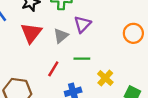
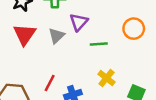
green line: (82, 59) -> (99, 44), moved
red line: (53, 69) -> (50, 83), moved

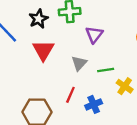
gray triangle: (56, 36) -> (79, 63), moved
green line: (99, 44) -> (106, 70), moved

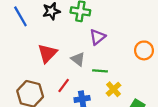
red triangle: (43, 50) -> (47, 53), moved
gray triangle: (79, 63) -> (78, 59), turned -48

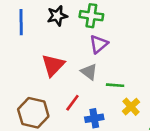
blue line: (20, 16) -> (21, 22), turned 30
purple triangle: (97, 37) -> (99, 44), moved

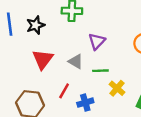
black star: (57, 16) -> (35, 25), moved
purple triangle: (99, 44) -> (97, 41), moved

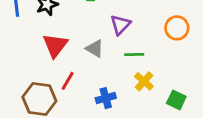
green line: (100, 71) -> (134, 54), moved
red line: (64, 91) -> (68, 81), moved

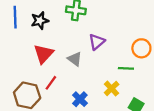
green line: (134, 54) -> (126, 68), moved
blue cross: (106, 98) -> (80, 99), turned -35

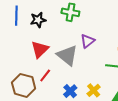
gray triangle: (75, 59) -> (67, 55), size x1.6
yellow cross: (112, 89) -> (94, 90), moved

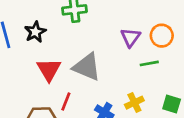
purple triangle: (88, 41) -> (131, 37), moved
yellow cross: (94, 90) -> (134, 103), turned 32

